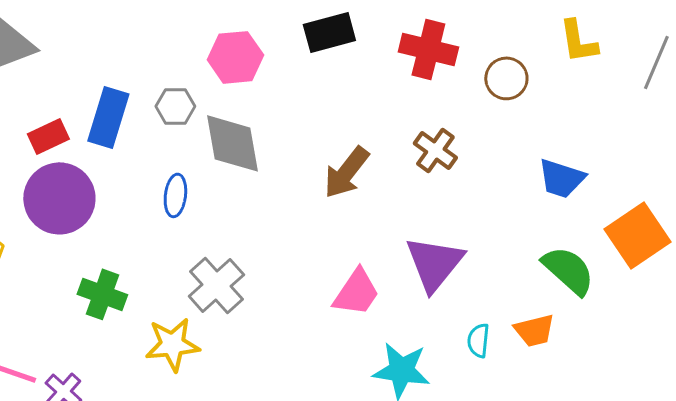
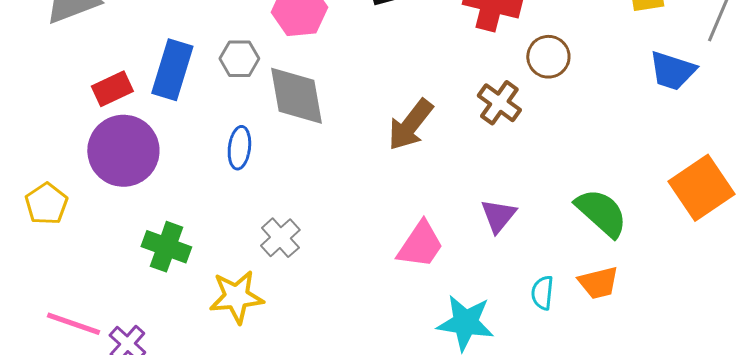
brown circle: (506, 78) -> (548, 57), moved
blue trapezoid: (561, 178) -> (672, 71), moved
purple triangle: (434, 263) -> (498, 216), size x0.6
green semicircle: (568, 270) -> (601, 213), moved
gray cross: (216, 285) -> (280, 238), size x0.7

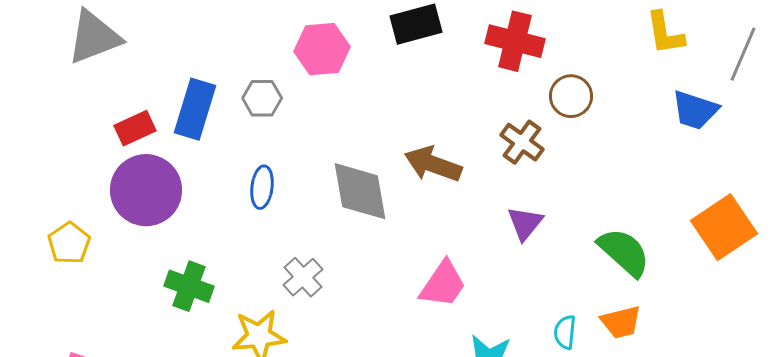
gray diamond: (296, 96) -> (360, 191), moved
brown arrow: (410, 125) -> (433, 164), turned 72
purple triangle: (498, 216) -> (525, 223), moved

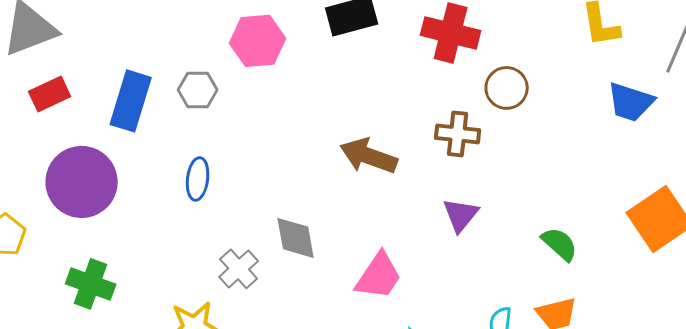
red rectangle: (135, 128) -> (50, 94), moved
brown cross: (522, 142) -> (458, 134), turned -30
gray diamond: (360, 191) -> (296, 238), moved, size x0.7
green semicircle: (624, 252) -> (560, 244), size x0.7
green cross: (189, 286) -> (91, 284), moved

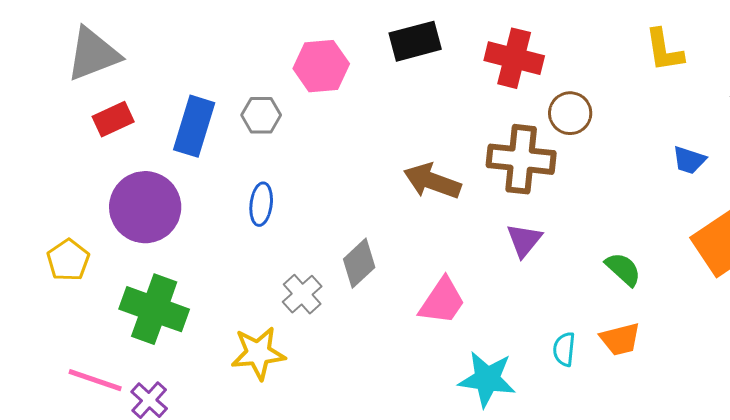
blue trapezoid: (631, 102) -> (689, 160), moved, size x0.7
brown cross: (458, 134) -> (521, 159), size x1.5
gray diamond: (296, 238) -> (359, 263), turned 57
green cross: (91, 284) -> (154, 309), size x1.4

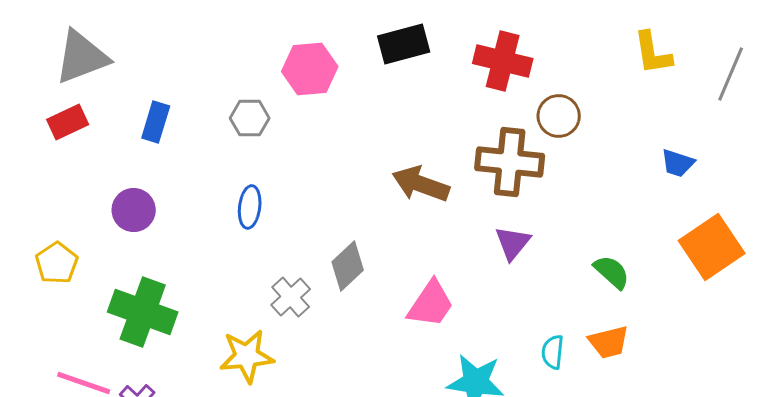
red rectangle: (113, 119) -> (68, 122), moved
blue rectangle: (194, 126) -> (156, 122), moved, size x0.7
purple circle: (145, 207) -> (134, 210), size x0.6

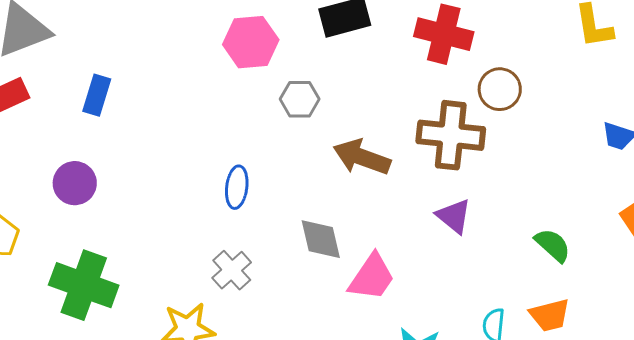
gray hexagon: (250, 118) -> (300, 99), moved
blue ellipse: (250, 207) -> (237, 187), moved
purple triangle: (513, 243) -> (454, 216), turned -30
gray diamond: (348, 266) -> (321, 239), moved, turned -60

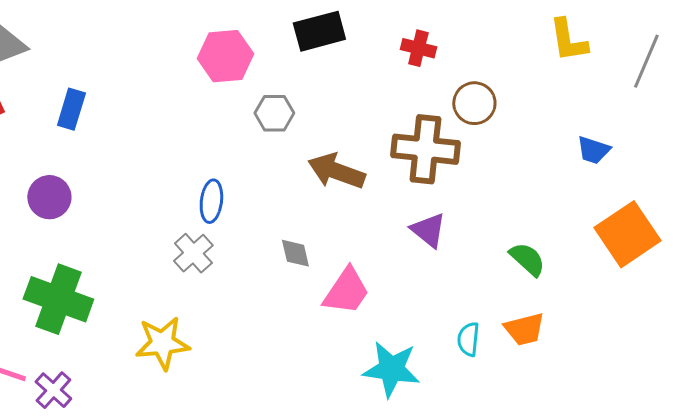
red cross: (444, 34) -> (418, 48), size x0.6
gray diamond: (321, 239) -> (295, 253), size x0.7
gray cross: (232, 270) -> (193, 253), moved

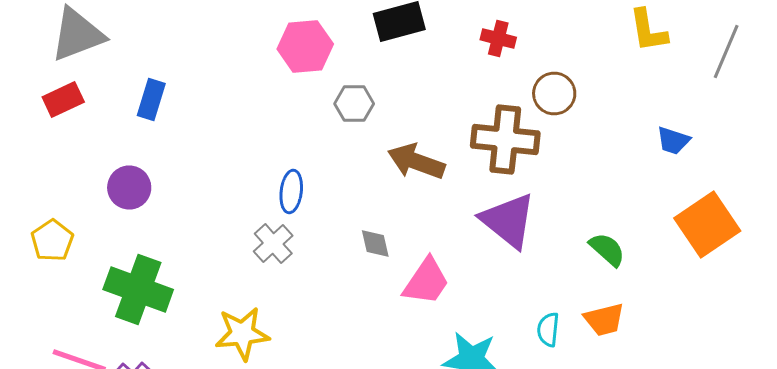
purple triangle: (428, 230) -> (508, 220), size x1.6

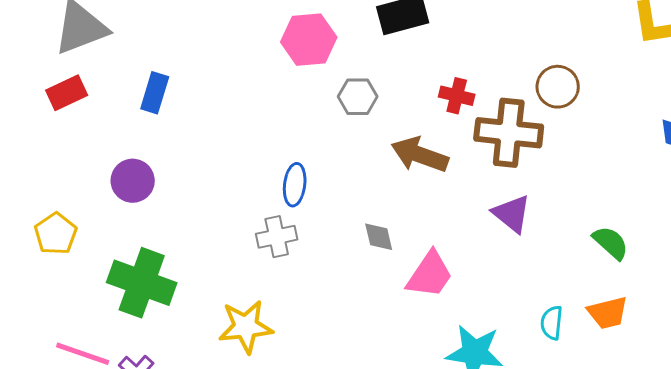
red cross: (498, 38) -> (457, 96), moved
purple triangle: (508, 220) -> (512, 214), size x0.7
gray cross: (273, 244) -> (277, 237), turned 30

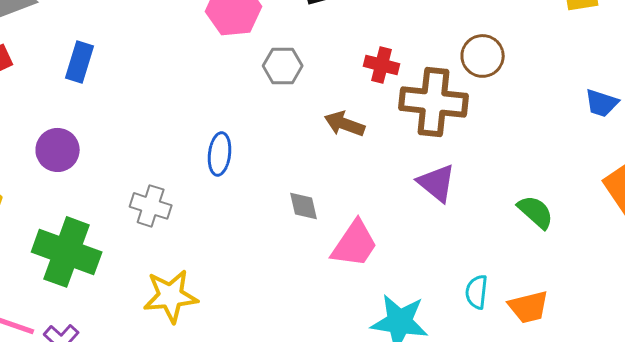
brown arrow: (420, 155) -> (345, 124), size x0.7
gray cross: (277, 237) -> (151, 206), moved, turned 30
orange trapezoid: (608, 313) -> (529, 307), moved

